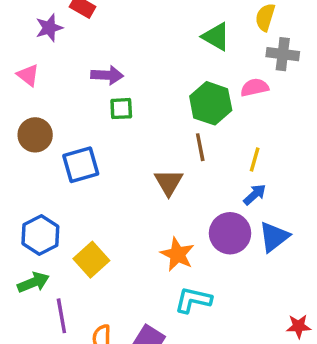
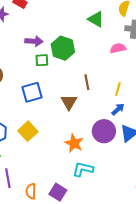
green hexagon: (211, 103) -> (63, 48), moved
blue square: (81, 165) -> (32, 92), moved
yellow square: (91, 260) -> (28, 131), moved

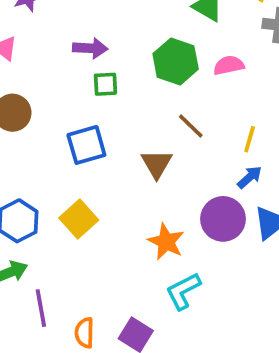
green hexagon: (63, 48) -> (176, 61), moved
pink semicircle: (118, 48) -> (229, 65), moved
brown line: (87, 82) -> (191, 126), turned -35
cyan L-shape: (83, 169) -> (183, 291), turned -40

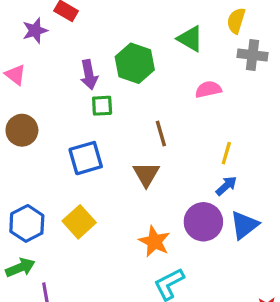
purple arrow: (90, 48) -> (89, 75), turned 76
green hexagon: (176, 61) -> (135, 63), moved
brown line: (191, 126) -> (161, 134), moved, turned 30

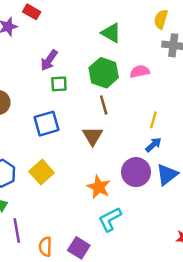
green triangle: (190, 39) -> (111, 33), moved
green hexagon: (135, 63) -> (104, 73), moved
purple arrow: (89, 75) -> (49, 60), turned 45

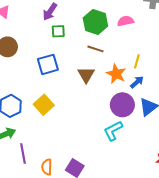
brown line: (104, 105) -> (95, 49), turned -56
orange star: (99, 187) -> (116, 74), moved
cyan L-shape: (110, 219) -> (113, 131), moved

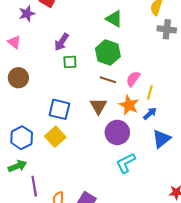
pink semicircle: (125, 21) -> (133, 79), moved, turned -42
blue square: (48, 64) -> (59, 109), moved, turned 30
purple circle: (122, 105) -> (117, 132), moved

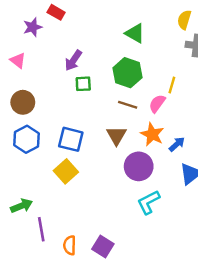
yellow line: (150, 92) -> (172, 85), moved
blue hexagon: (22, 138) -> (26, 139), moved

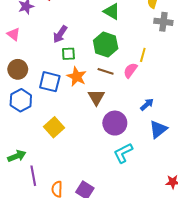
orange star: (152, 134) -> (77, 77), moved
blue square: (71, 139) -> (50, 82), moved

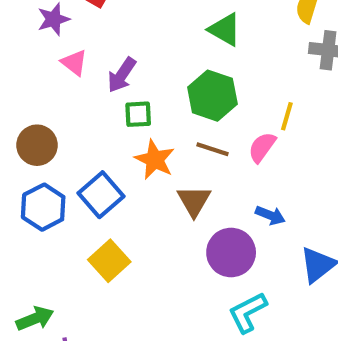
pink triangle: (14, 34) -> (74, 63), moved
blue square: (50, 82) -> (101, 195), moved, turned 35
blue arrow: (147, 104) -> (270, 215), moved, turned 64

